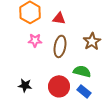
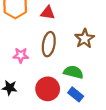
pink star: (35, 40) -> (21, 55), moved

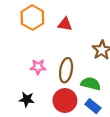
brown ellipse: (49, 44) -> (66, 70), moved

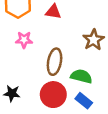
pink star: (38, 67) -> (24, 40), moved

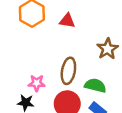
pink star: (24, 40) -> (37, 83), moved

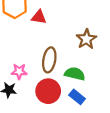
red triangle: (67, 21) -> (39, 17), moved

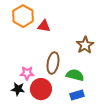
red circle: (48, 91) -> (41, 89), moved
blue rectangle: (77, 97) -> (77, 95), turned -56

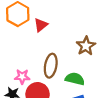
red triangle: (44, 26) -> (41, 25), turned -48

